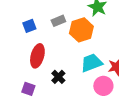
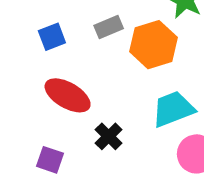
red ellipse: (37, 56) -> (68, 95), turned -75

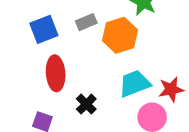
blue square: (52, 37) -> (44, 29), size x1.4
red ellipse: (68, 95) -> (56, 73), turned 56

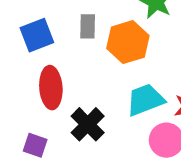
gray rectangle: (86, 22) -> (88, 26), turned -66
black cross: (86, 104) -> (88, 124), size x1.4

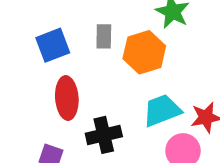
black cross: (88, 124) -> (104, 135), turned 32

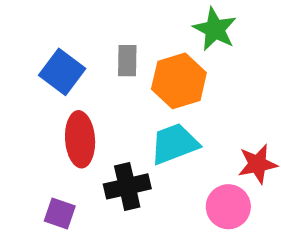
blue square: (53, 45) -> (62, 72), turned -32
cyan trapezoid: (162, 110) -> (174, 144), moved

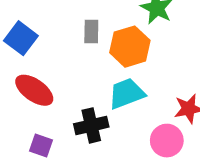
blue square: (62, 72) -> (21, 38), moved
red ellipse: (80, 139) -> (34, 90), moved, turned -51

